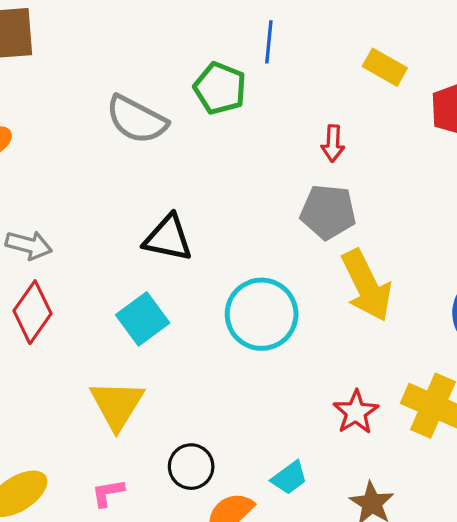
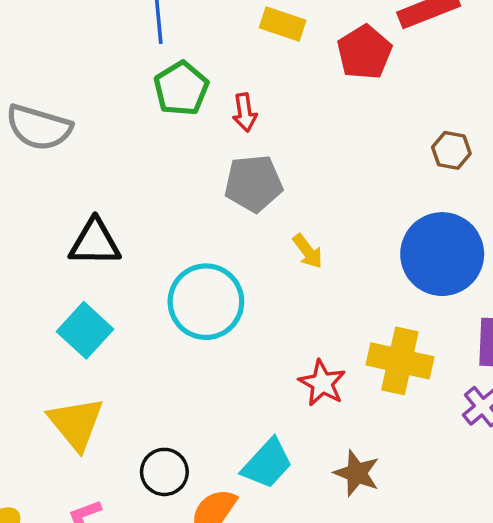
green pentagon: (220, 88) -> (181, 89), moved, turned 30
yellow arrow: (367, 286) -> (308, 251), size x0.5
cyan trapezoid: (289, 478) -> (267, 464), size x1.4

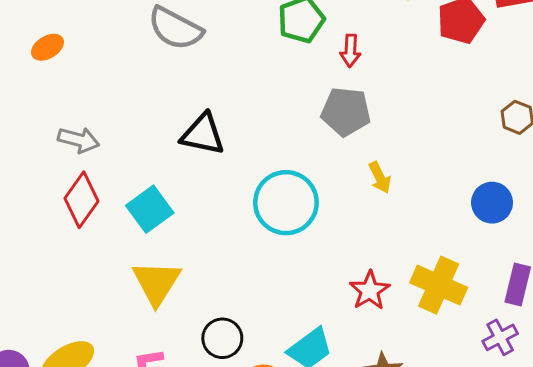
blue circle: (442, 254) -> (492, 203), size x0.6
cyan square: (85, 330) -> (150, 209), moved

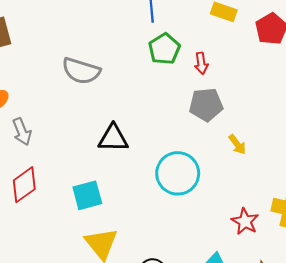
gray arrow: (79, 140) -> (22, 132), moved, turned 64
red diamond: (82, 200) -> (24, 185), moved, turned 30
cyan square: (150, 209) -> (87, 195), turned 32

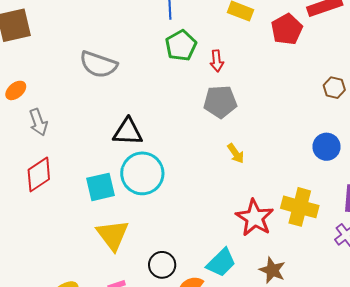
yellow arrow: (237, 144) -> (236, 153), moved
cyan circle: (178, 173) -> (142, 173), moved
red star: (245, 221) -> (255, 218), size x1.4

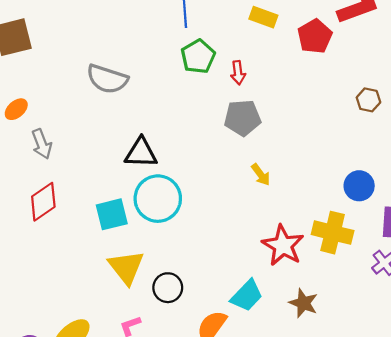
blue circle: (326, 147) -> (359, 186), moved
black circle: (162, 265) -> (168, 288), moved

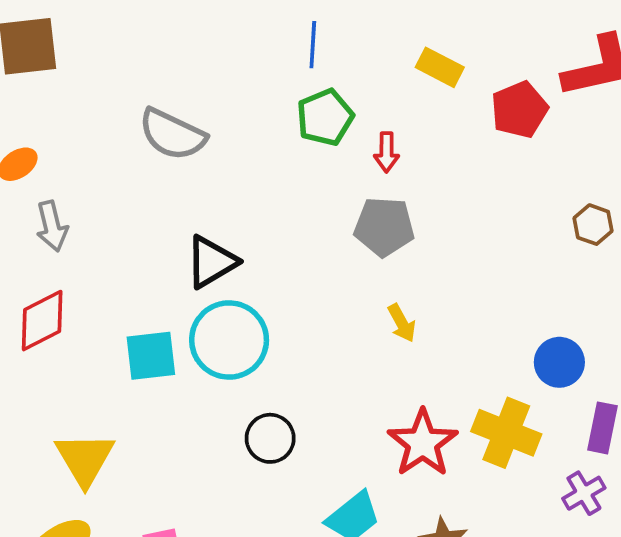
black triangle: (141, 153) -> (211, 262), turned -40
yellow triangle: (126, 267) -> (85, 459), moved
black circle: (168, 288) -> (270, 438), moved

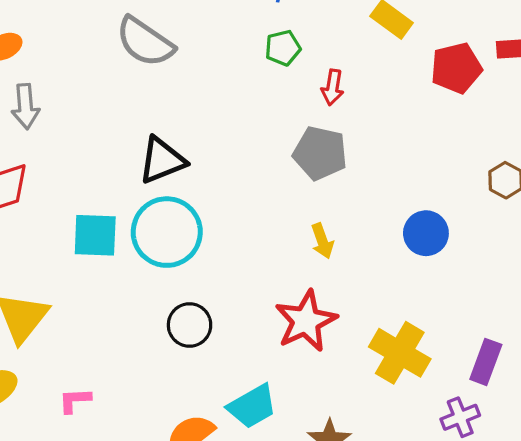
green pentagon: (325, 117) -> (283, 48), size x0.7
blue circle: (559, 362) -> (426, 233), moved
red star: (423, 443) -> (306, 321), moved

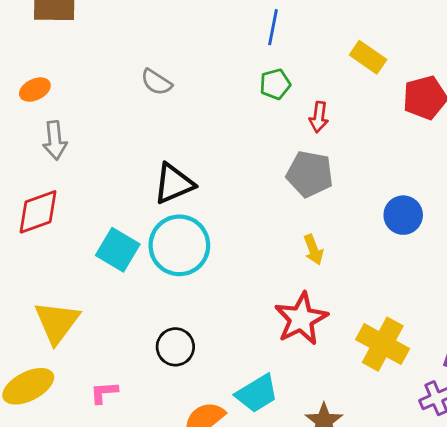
gray semicircle: (145, 42) -> (156, 82), size x0.6
blue circle: (426, 233) -> (403, 215), moved
cyan square: (95, 235) -> (118, 250), turned 30
black circle: (190, 325) -> (175, 347), moved

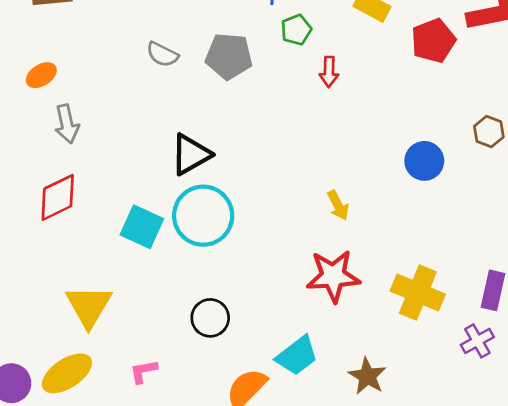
green pentagon: (275, 84) -> (296, 30), moved
gray pentagon: (310, 174) -> (229, 56), moved
red star: (301, 319) -> (333, 276), turned 30

